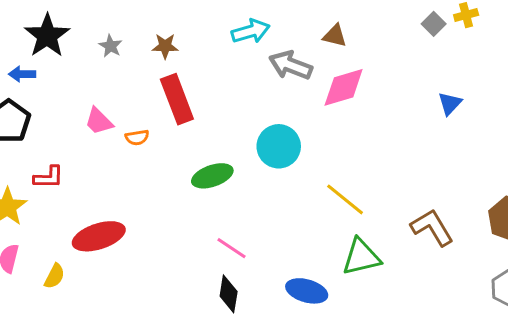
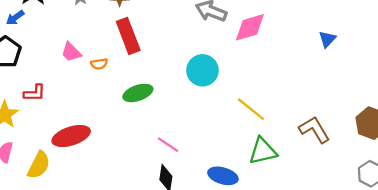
blue arrow: (22, 74) -> (15, 18), turned -36
green ellipse: (212, 176) -> (138, 93), moved
yellow semicircle: (54, 276) -> (39, 165), size x1.5

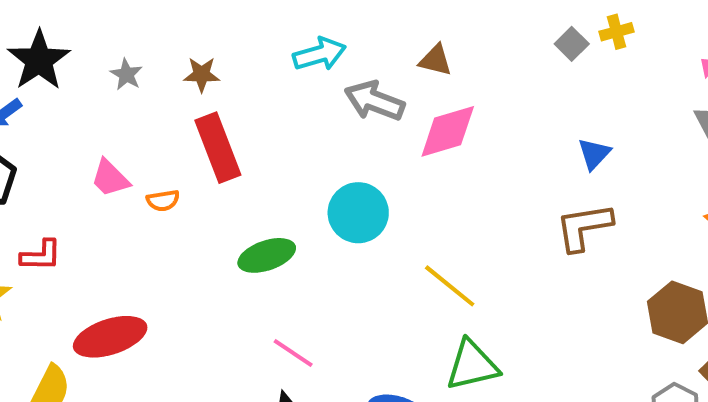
green ellipse: (138, 93) -> (267, 255), moved
brown L-shape: (314, 130) -> (584, 227), moved, turned -68

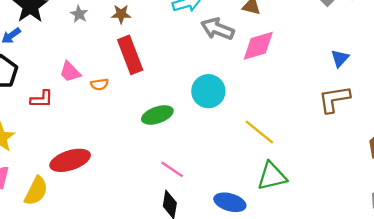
red L-shape: (41, 255) -> (42, 99), moved

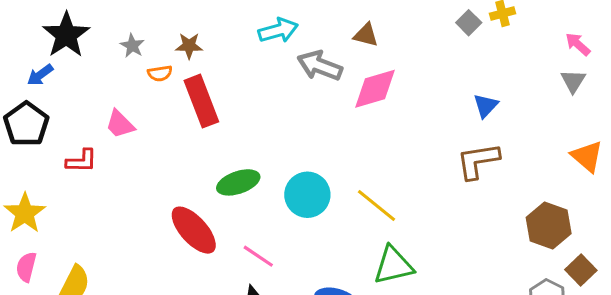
orange semicircle: (100, 84) -> (160, 73), moved
cyan circle: (208, 91) -> (307, 195), moved
red ellipse: (70, 160) -> (194, 230), moved, turned 66

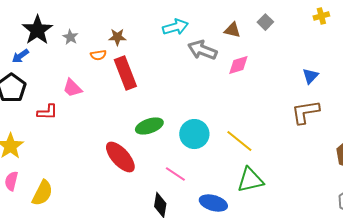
gray square: (469, 23) -> (265, 22), moved
gray star: (132, 46) -> (70, 37), moved
pink diamond: (375, 89) -> (238, 65), size x0.7
pink line: (258, 256) -> (175, 174), moved

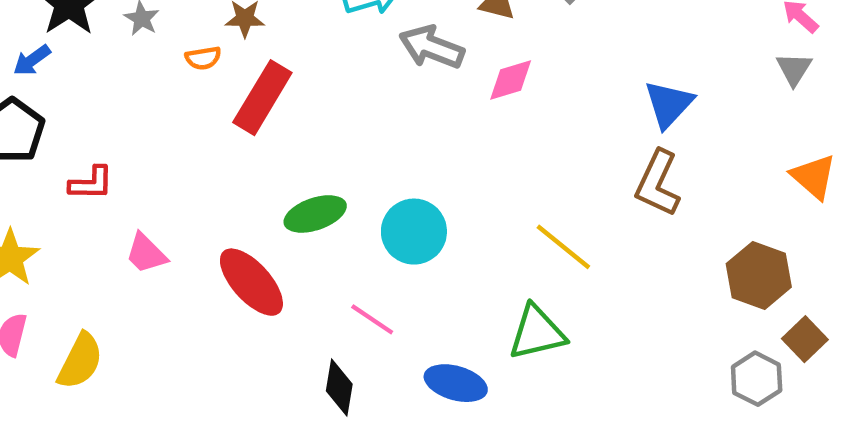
red rectangle: (125, 73) -> (262, 98), turned 52
blue triangle: (310, 76) -> (669, 104), size x1.4
pink trapezoid: (72, 88) -> (146, 253), moved
brown L-shape: (305, 112) -> (658, 183), turned -56
yellow line: (239, 141) -> (563, 247), moved

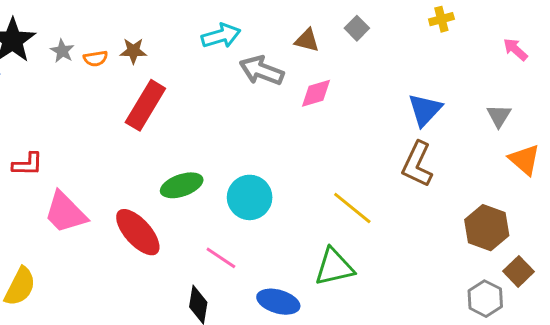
orange semicircle: (203, 58) -> (96, 58), moved
gray triangle: (794, 69) -> (499, 116), moved
pink trapezoid: (146, 253) -> (65, 213), size x1.5

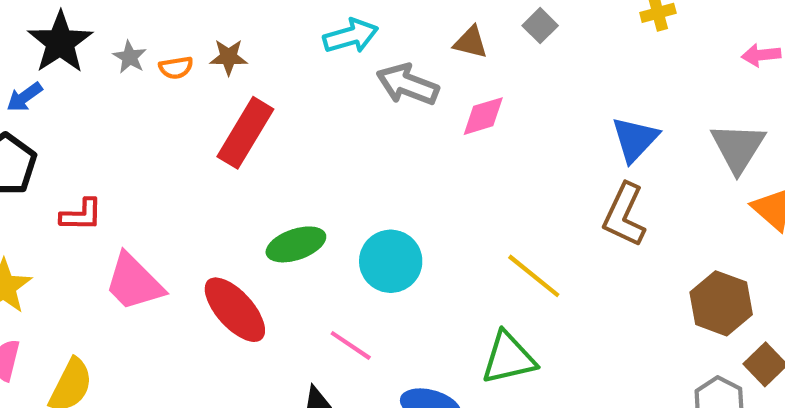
pink arrow: (515, 49) -> (761, 55), turned -48
gray triangle: (499, 116) -> (738, 148), size x1.6

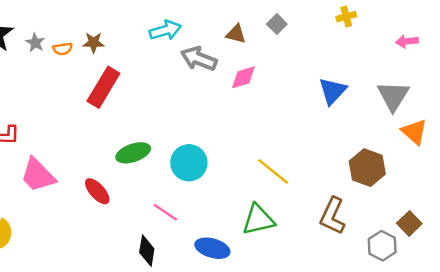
brown L-shape: (624, 215) -> (333, 216), moved
brown hexagon: (721, 303) -> (367, 168), moved
red ellipse: (235, 310) -> (97, 191), size x0.7

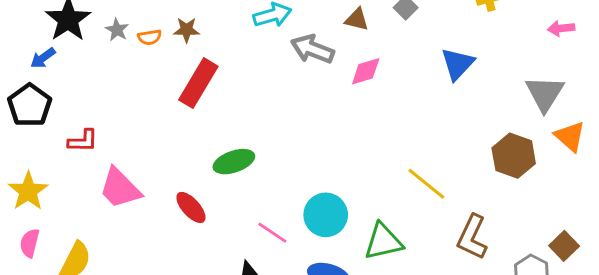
blue triangle: (333, 91) -> (457, 64), moved
cyan circle: (189, 163) -> (326, 215), moved
brown hexagon: (367, 168) -> (514, 156), moved
yellow line: (273, 171) -> (426, 184), moved

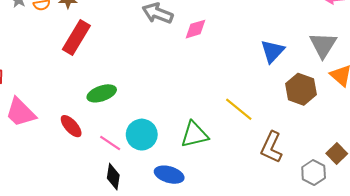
blue triangle: (457, 64) -> (272, 51), moved
cyan circle: (326, 215) -> (142, 135), moved
pink line: (272, 233) -> (110, 143), moved
green triangle: (383, 242) -> (194, 135), moved

